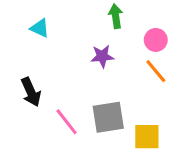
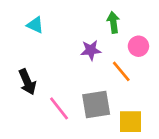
green arrow: (116, 16) -> (113, 22), moved
pink circle: (156, 40) -> (138, 46), moved
orange line: (156, 71) -> (121, 71), moved

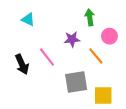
pink line: (59, 108) -> (47, 57), moved

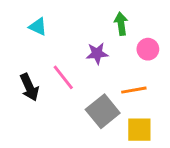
orange line: (96, 56) -> (134, 90), moved, turned -60
gray square: (76, 82) -> (103, 111), turned -30

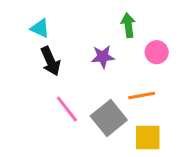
pink line: (63, 77) -> (67, 109), moved
black arrow: (29, 87) -> (50, 61), moved

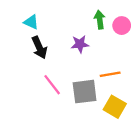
pink circle: (157, 52) -> (122, 26), moved
gray square: (109, 118) -> (85, 92), turned 32
yellow square: (148, 137) -> (115, 107), turned 30

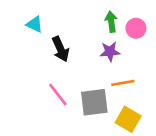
purple star: (80, 44) -> (110, 52), moved
black arrow: (39, 48) -> (61, 49), moved

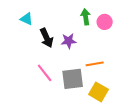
purple star: (110, 52) -> (69, 41), moved

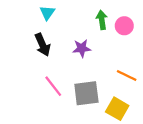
cyan triangle: (27, 19) -> (47, 13), moved, turned 40
black arrow: (47, 38) -> (43, 45), moved
orange line: (95, 64) -> (127, 75), moved, turned 36

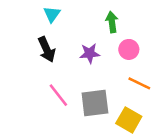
pink circle: (124, 26) -> (129, 49), moved

